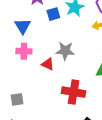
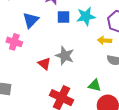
pink cross: (24, 51) -> (14, 42), moved

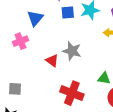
pink cross: (14, 42) -> (21, 41), turned -35

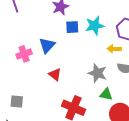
blue triangle: (35, 18) -> (47, 45), moved
gray star: (72, 51) -> (97, 73), moved

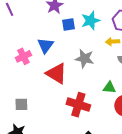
gray star: (97, 73) -> (84, 59), moved
red triangle: (55, 74) -> (56, 73), size x1.6

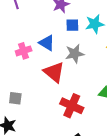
blue triangle: (45, 45) -> (47, 43), turned -42
gray star: (84, 59) -> (75, 54), moved, turned -30

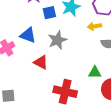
red triangle: (54, 72) -> (41, 62), size x0.7

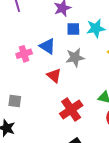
red cross: (65, 92) -> (71, 110), turned 30

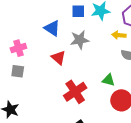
pink cross: (24, 54) -> (18, 48), moved
gray square: (15, 101) -> (18, 71), moved

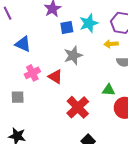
blue triangle: (52, 28) -> (23, 44), moved
pink cross: (18, 48) -> (32, 73), moved

